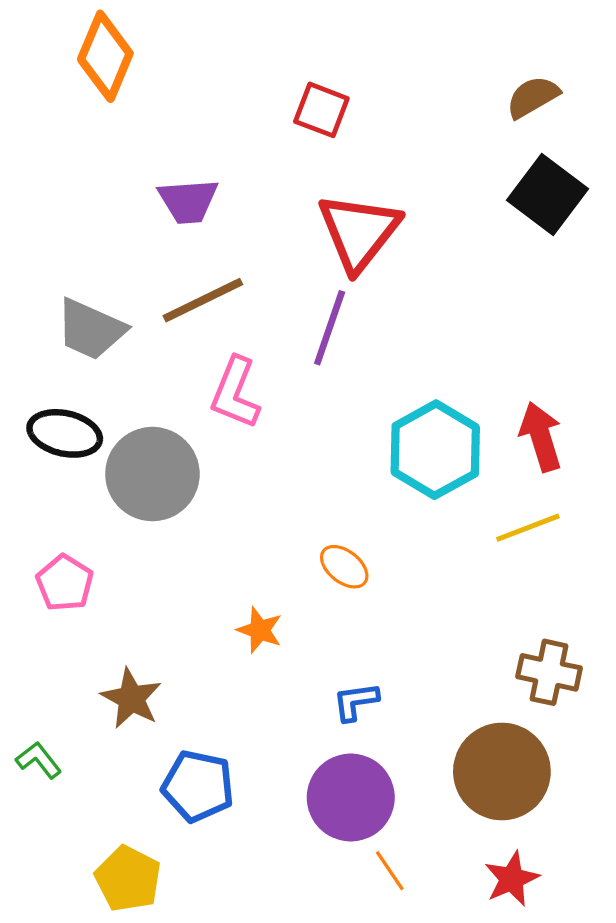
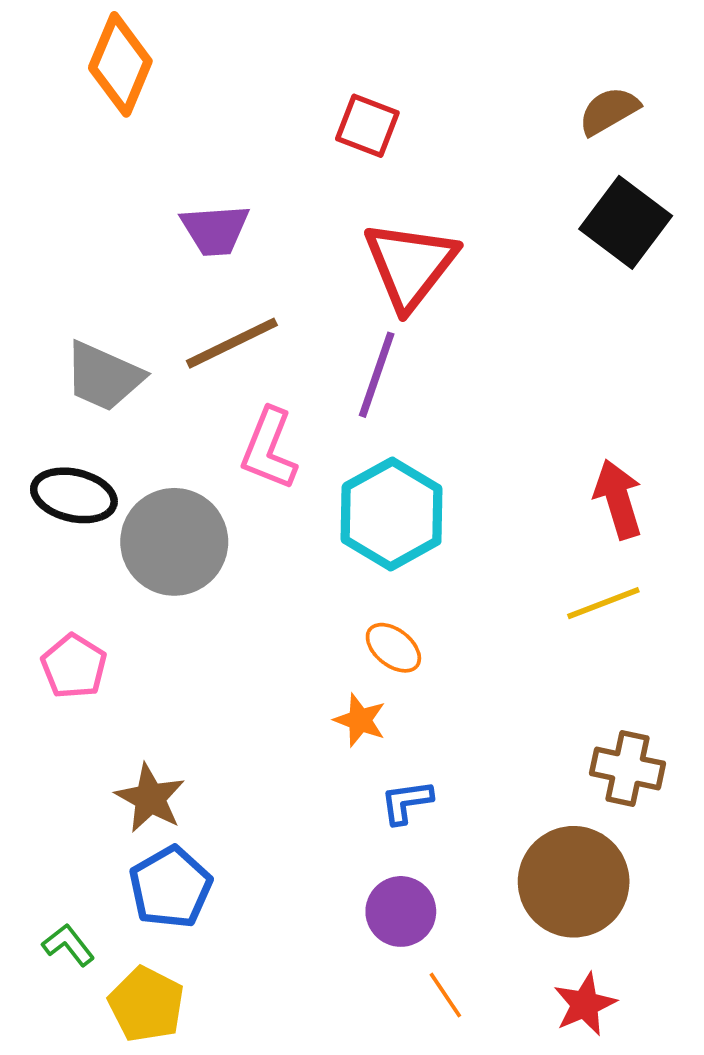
cyan hexagon: (435, 450) -> (392, 514), moved
orange star: (260, 630) -> (360, 720), moved
green L-shape: (39, 760) -> (68, 945), moved
blue pentagon: (198, 786) -> (171, 887), moved, turned 30
purple circle: (351, 798) -> (401, 911), size x0.7

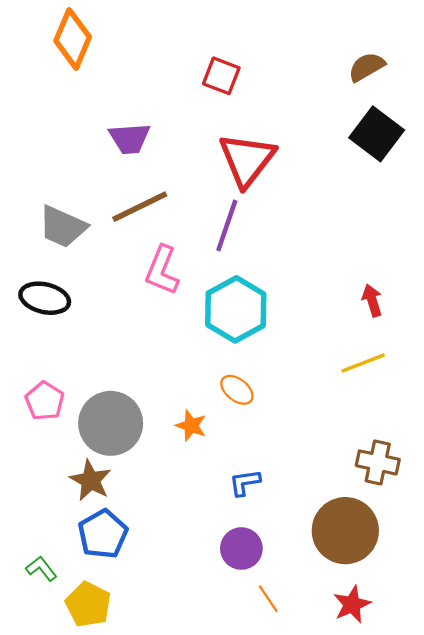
red arrow: (618, 499) -> (372, 300), size x0.7
gray circle: (174, 542) -> (111, 423), moved
orange star: (360, 720) -> (191, 426), moved

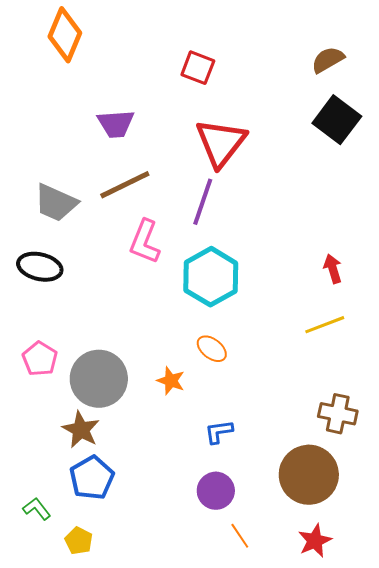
yellow pentagon: (88, 604) -> (79, 541), size x0.7

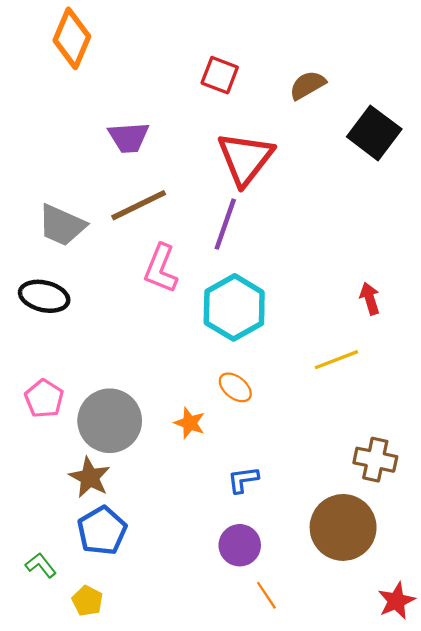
brown semicircle: (328, 60) -> (308, 85), moved
yellow line: (325, 325) -> (336, 360), moved
red star: (315, 541) -> (396, 601), moved

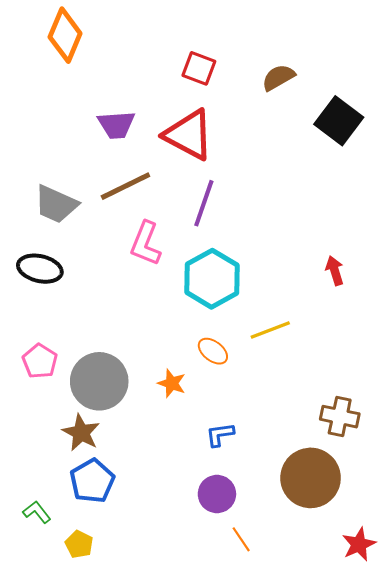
red triangle: (245, 158) -> (189, 135), moved, turned -40
yellow line: (336, 360) -> (270, 330), moved

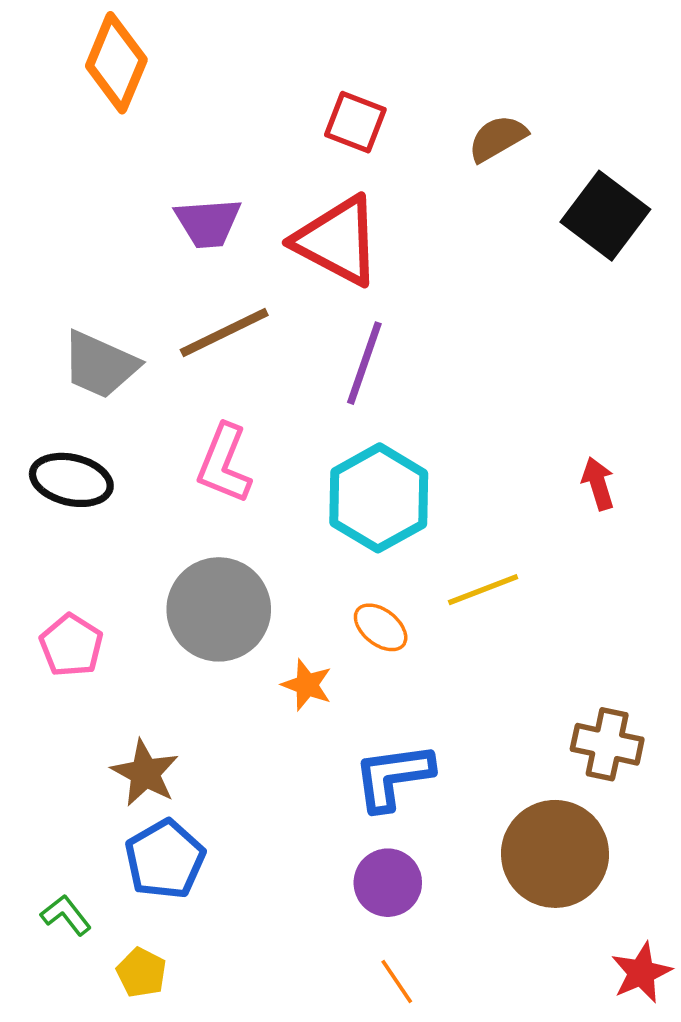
pink L-shape: (146, 243) -> (224, 464), moved
gray circle: (99, 381) -> (219, 609), moved
blue L-shape: (220, 435) -> (393, 777), size x1.6
orange line: (241, 539) -> (397, 982), moved

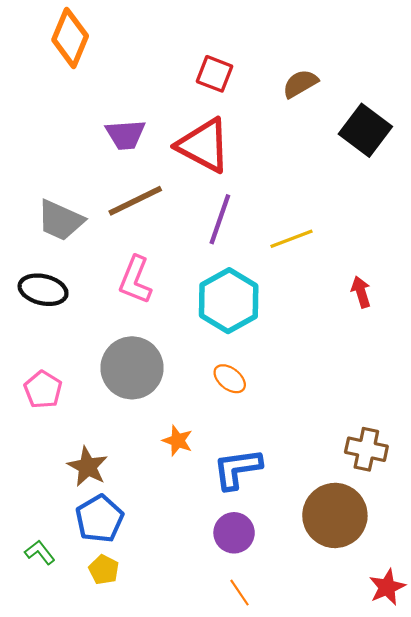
yellow line: (483, 590) -> (292, 239), moved
orange star: (307, 685) -> (178, 441), moved
yellow pentagon: (141, 973) -> (104, 570), moved

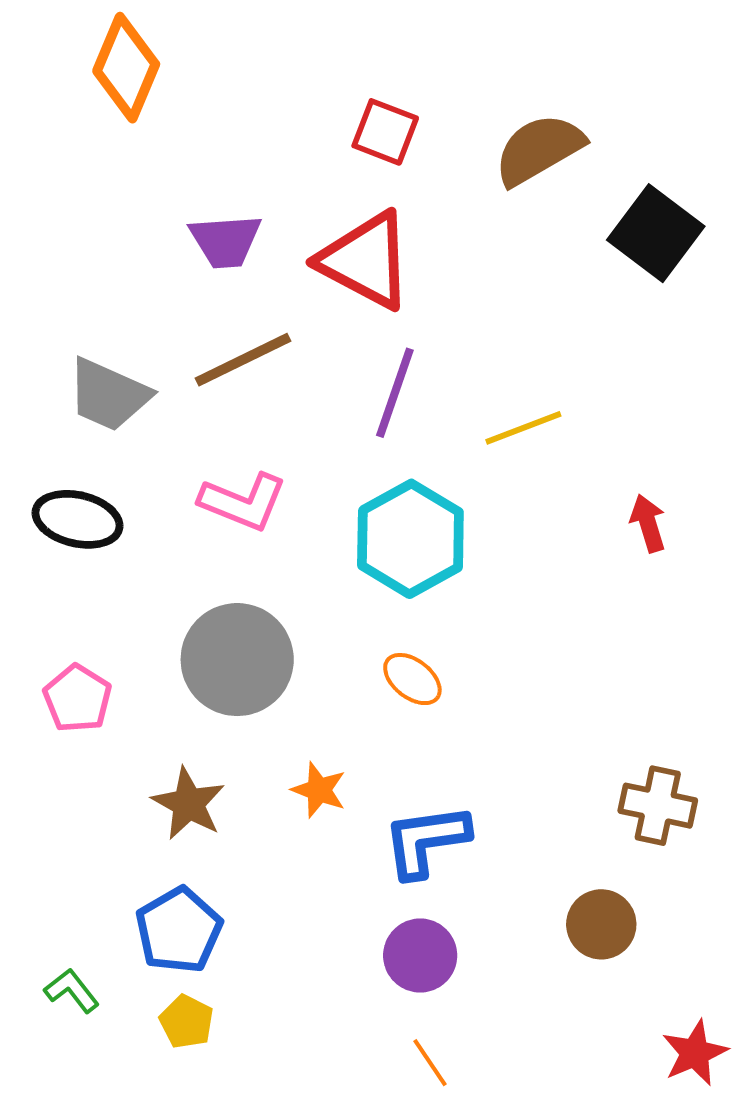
brown semicircle: (300, 84) -> (539, 149), size x1.4
pink L-shape: (135, 280) -> (243, 502), turned -90
brown star: (88, 467) -> (188, 804), moved
brown circle: (335, 515) -> (601, 924), size x0.6

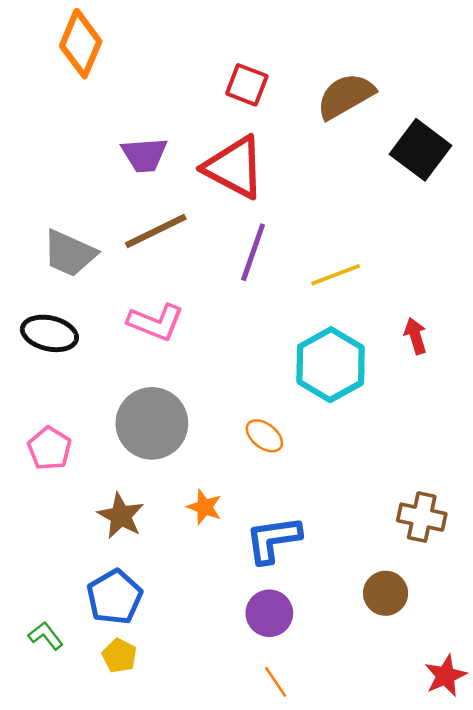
cyan hexagon: (410, 539) -> (331, 365), moved

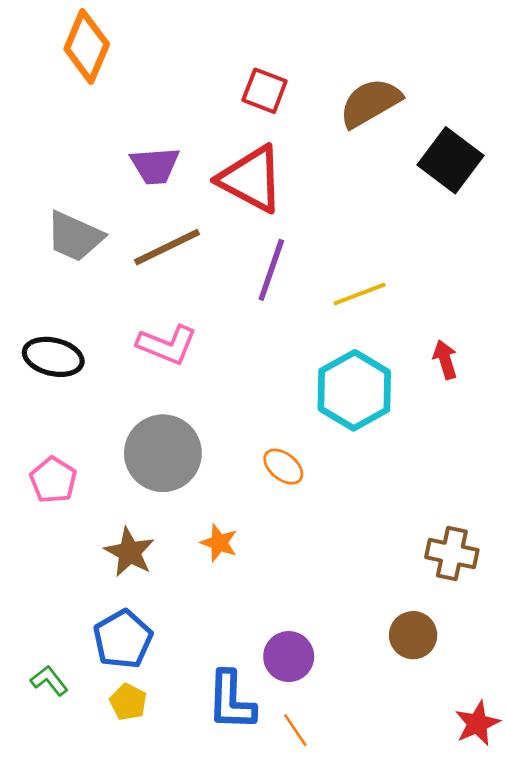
gray trapezoid: (69, 253) -> (75, 236), moved
blue L-shape: (273, 540) -> (231, 701), moved, turned -80

